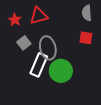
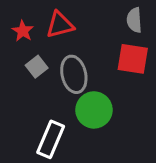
red square: (86, 38) -> (133, 59), size x1.5
white rectangle: (39, 65) -> (51, 139), moved

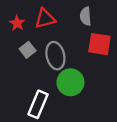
gray semicircle: (134, 20) -> (86, 16), moved

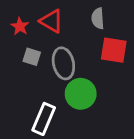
red triangle: (45, 19) -> (52, 21), turned 45
gray square: (28, 50) -> (32, 57), turned -35

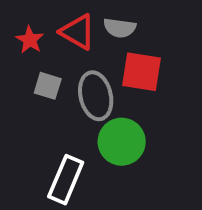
gray semicircle: (98, 18) -> (120, 28), moved, turned -78
red square: (114, 50) -> (142, 72), moved

